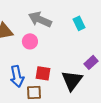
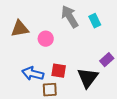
gray arrow: (40, 19) -> (70, 17), moved, turned 35
blue arrow: (17, 76) -> (33, 74), turned 115

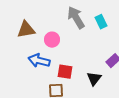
blue arrow: (33, 74) -> (39, 61), moved
black triangle: (88, 78) -> (94, 79), size x0.7

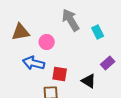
cyan rectangle: (101, 22) -> (98, 32), moved
black triangle: (94, 79) -> (89, 81), turned -35

